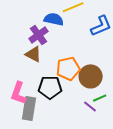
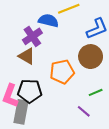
brown circle: (91, 76) -> (91, 57), moved
black pentagon: (50, 87) -> (30, 91), moved
green line: (100, 98) -> (96, 92), moved

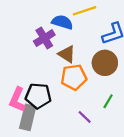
brown triangle: (27, 56) -> (67, 54), moved
green line: (96, 92) -> (108, 101), turned -40
purple line: (84, 111) -> (85, 117), moved

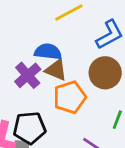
blue semicircle: (62, 22) -> (48, 52), moved
purple cross: (44, 38) -> (28, 75), moved

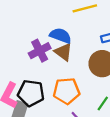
orange pentagon: (70, 97) -> (66, 91), moved

